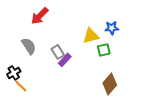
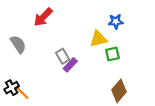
blue star: (112, 28) -> (116, 21), moved
gray semicircle: (29, 46) -> (18, 44), moved
black cross: (14, 73) -> (12, 88), moved

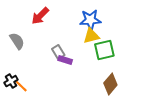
blue star: (116, 21) -> (90, 20), moved, size x1.5
green square: (112, 54) -> (104, 50), size x1.5
purple rectangle: (70, 65) -> (65, 60), turned 64

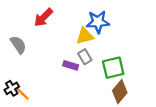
yellow triangle: (91, 36) -> (85, 36), moved
green square: (104, 50) -> (113, 68), moved
gray rectangle: (58, 52) -> (85, 57), moved

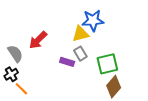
red arrow: (43, 17) -> (38, 40), moved
gray semicircle: (18, 45) -> (15, 54), moved
black cross: (12, 88) -> (11, 74), moved

